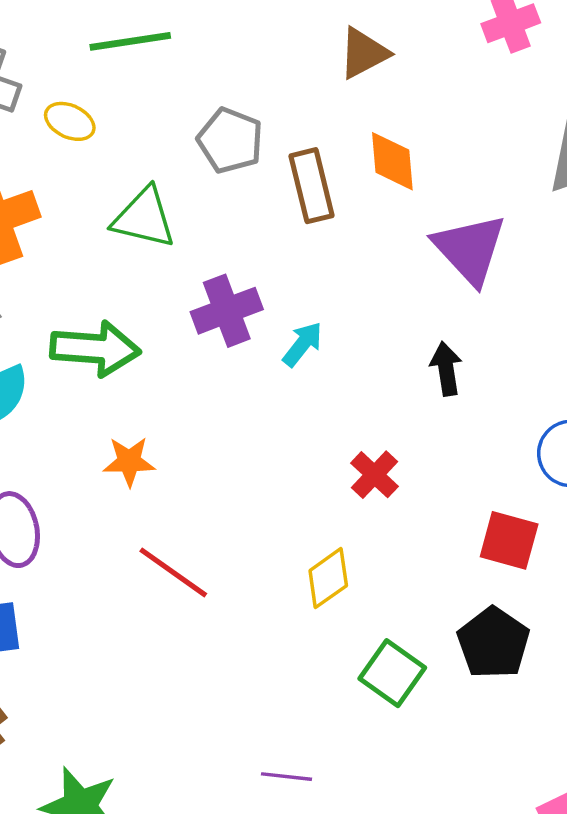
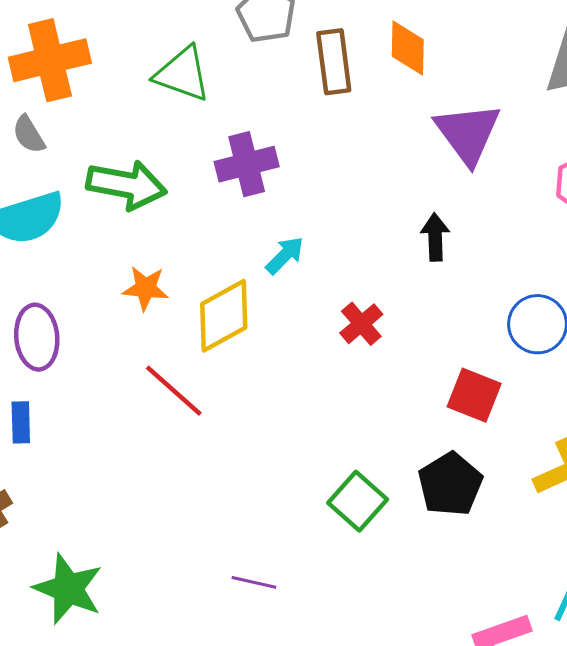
cyan arrow: (303, 344) -> (285, 255), moved
yellow diamond: (328, 578) -> (224, 316), moved, size x1.4

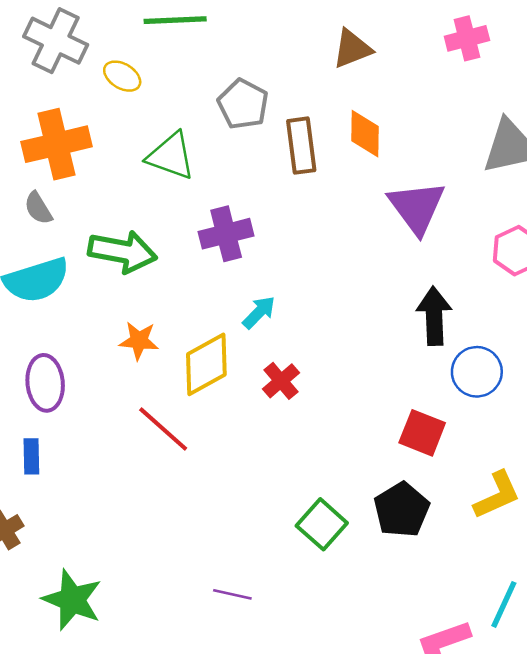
black arrow: (435, 237) -> (434, 316), moved, size x1.4
red cross: (361, 324) -> (281, 381), moved

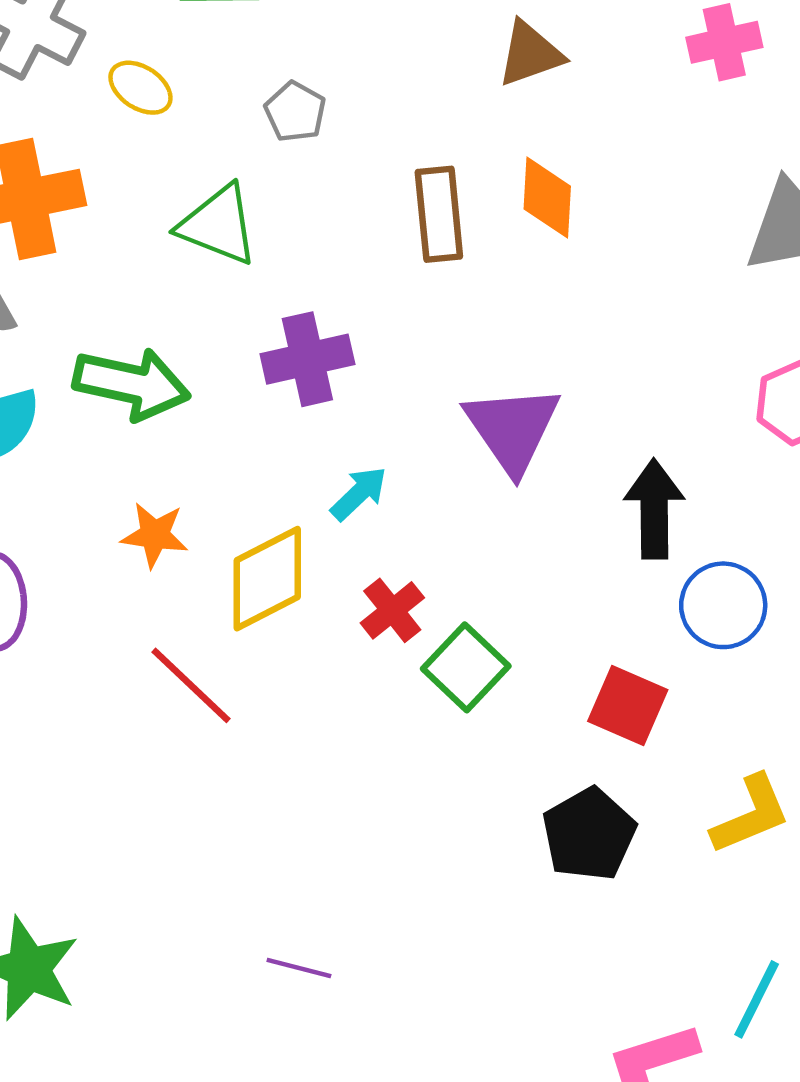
gray pentagon: (243, 104) -> (295, 112), moved, size x0.7
purple triangle: (417, 207) -> (512, 429), moved
green square: (322, 524) -> (466, 667), moved

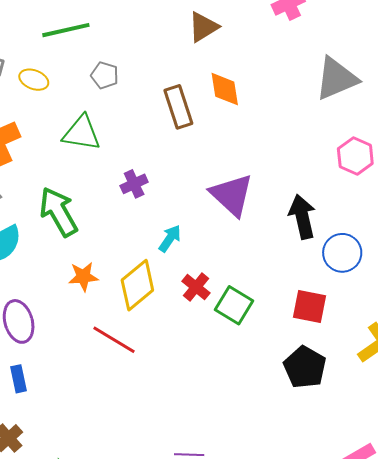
purple cross: (307, 359) -> (134, 184), size x0.7
green arrow: (132, 384) -> (59, 212), turned -120

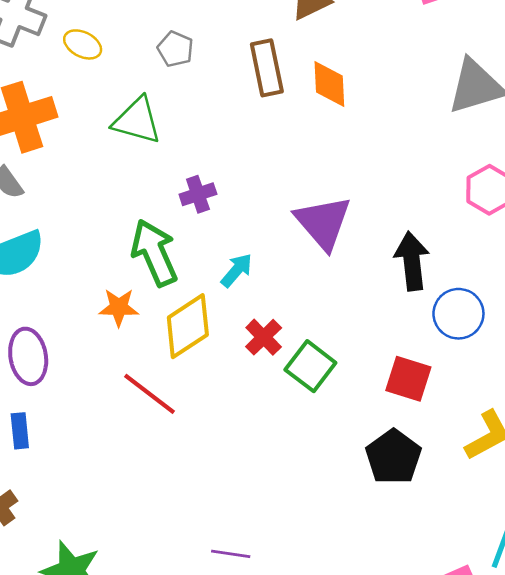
brown rectangle: (178, 107) -> (267, 68), moved
green arrow: (59, 212) -> (154, 253), moved

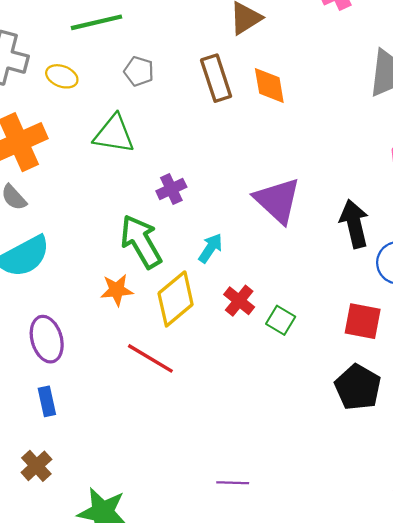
green square: (310, 366) -> (281, 320), size x0.7

